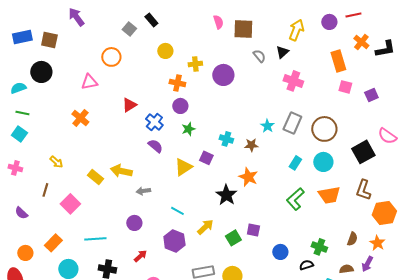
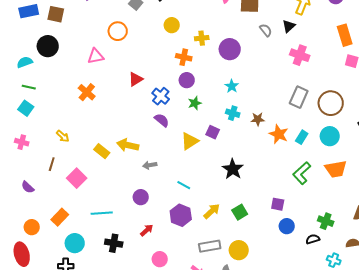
cyan star: (267, 126) -> (232, 86), moved
orange star: (248, 177) -> (279, 134), moved
yellow arrow: (205, 227) -> (212, 211), moved
purple square: (253, 230) -> (278, 204), moved

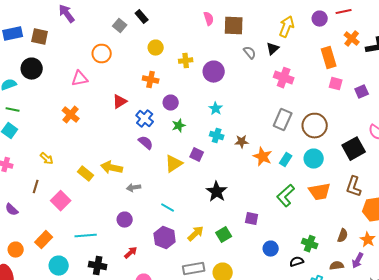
orange cross: (184, 57) -> (151, 80), moved
purple square: (278, 204) -> (252, 219), moved

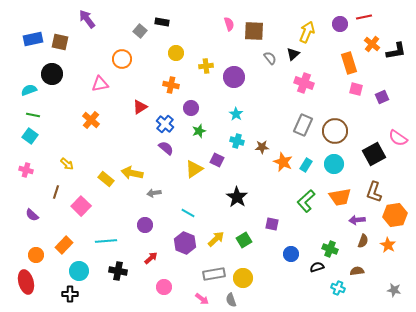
black rectangle: (142, 17) -> (162, 22), turned -40
purple arrow: (358, 261) -> (357, 220), moved, turned 56

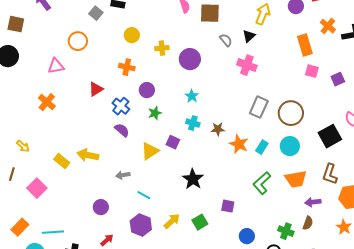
pink cross: (304, 83) -> (247, 65), moved
gray arrow: (154, 193) -> (123, 175), moved
cyan line: (106, 241) -> (53, 232), moved
brown semicircle: (363, 241) -> (308, 223), moved

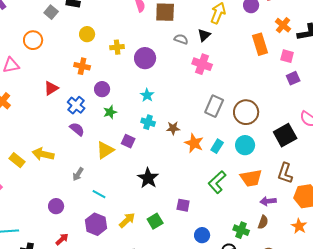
gray semicircle: (226, 40) -> (181, 39), turned -32
pink square: (312, 71) -> (287, 56), moved
gray arrow: (123, 175) -> (78, 174), turned -48

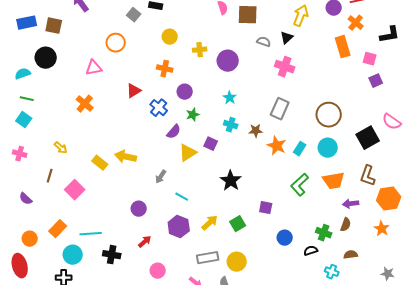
orange cross: (283, 25) -> (356, 23), moved
gray rectangle: (214, 106) -> (280, 109), moved
purple semicircle: (77, 129) -> (174, 132), moved, turned 91

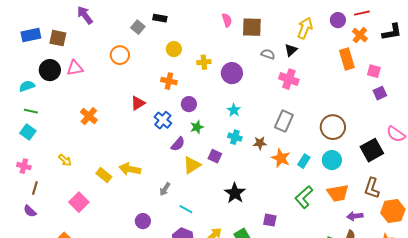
black L-shape: (390, 35) -> (392, 32), moved
pink triangle: (94, 68) -> (75, 68), moved
brown line: (50, 176) -> (35, 188), moved

